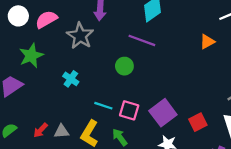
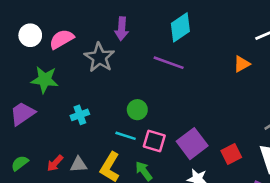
green star: (31, 56) -> (45, 80), turned 30
green circle: (124, 66) -> (137, 110), moved
cyan cross: (71, 79) -> (80, 115), moved, turned 35

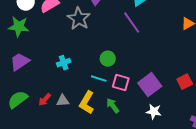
purple line: (169, 63) -> (132, 23), turned 35
green star: (45, 80) -> (19, 27), moved
red square: (231, 154) -> (185, 82), moved
green semicircle: (20, 163) -> (18, 100), size x1.5

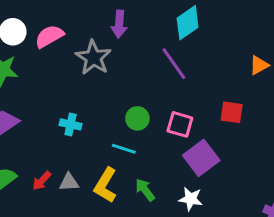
cyan cross: (64, 63) -> (71, 124), turned 32
red square: (185, 82) -> (232, 112), moved, turned 35
pink square: (121, 83) -> (180, 124), moved
white star: (154, 112) -> (191, 199), moved

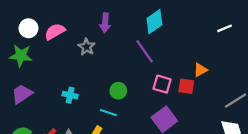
gray star: (93, 58) -> (87, 47), size x0.7
orange triangle: (259, 65) -> (200, 70), moved
pink square: (180, 124) -> (162, 84), moved

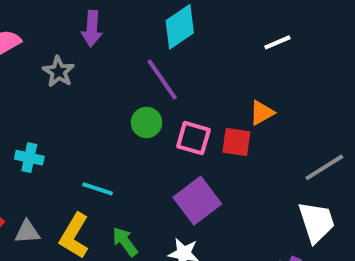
white line: (225, 28) -> (277, 42), moved
green circle: (118, 91) -> (147, 122), moved

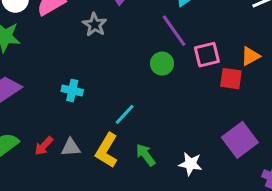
pink square: (193, 138) -> (207, 55), moved, turned -30
cyan line: (98, 189) -> (125, 114), turned -65
purple square: (197, 201) -> (240, 140), moved

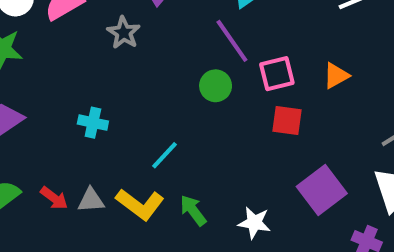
red square: (231, 79) -> (287, 121), moved
red arrow: (44, 146) -> (54, 198), turned -96
yellow L-shape: (107, 150) -> (140, 204), turned -84

